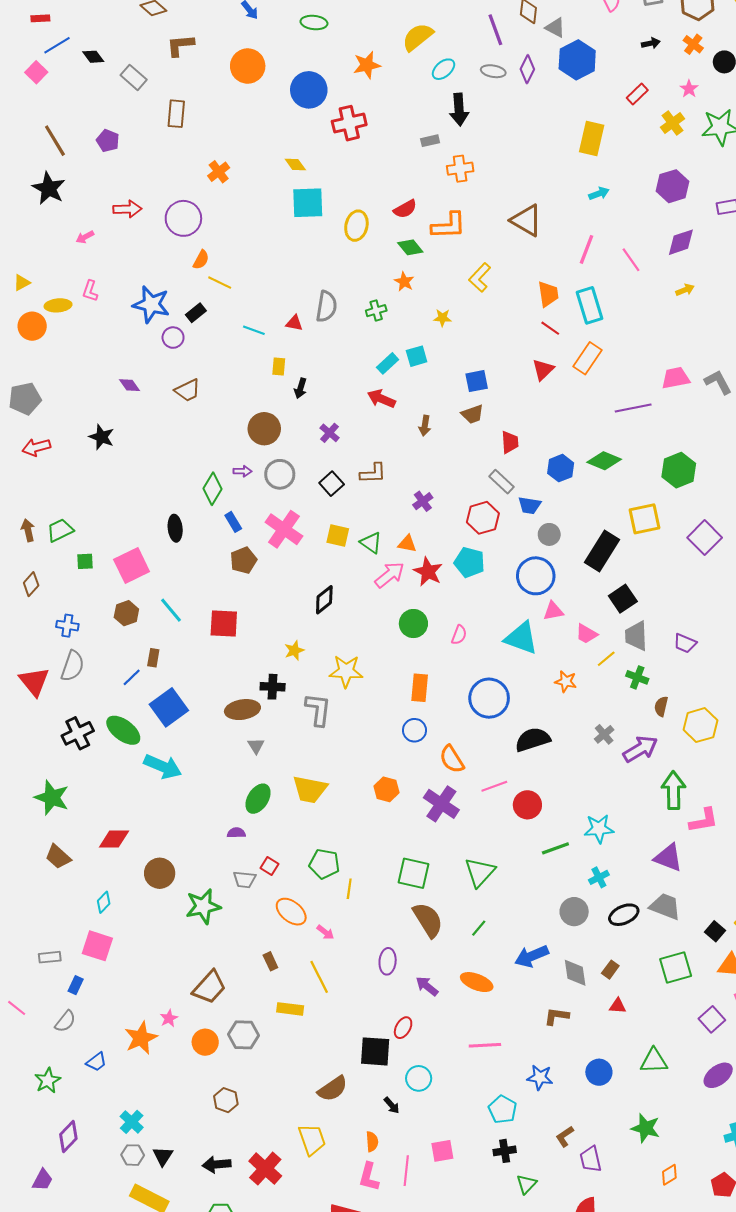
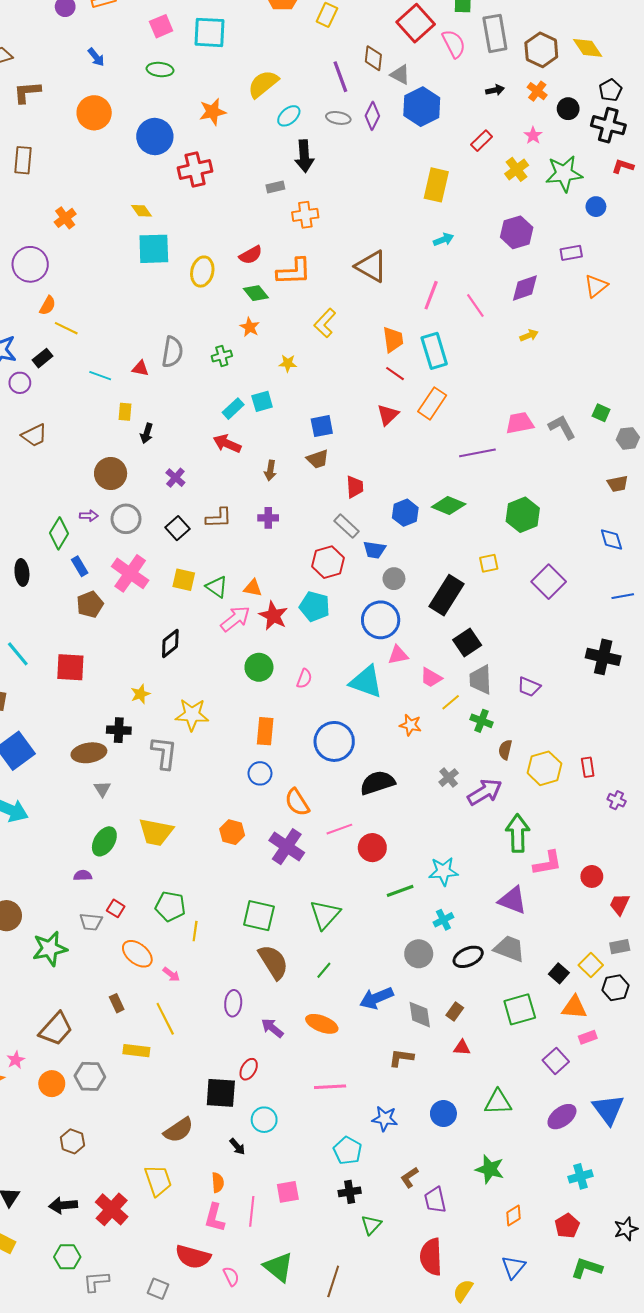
purple cross: (423, 501) -> (268, 518), moved, turned 36
yellow square: (645, 519) -> (489, 563), size x0.6

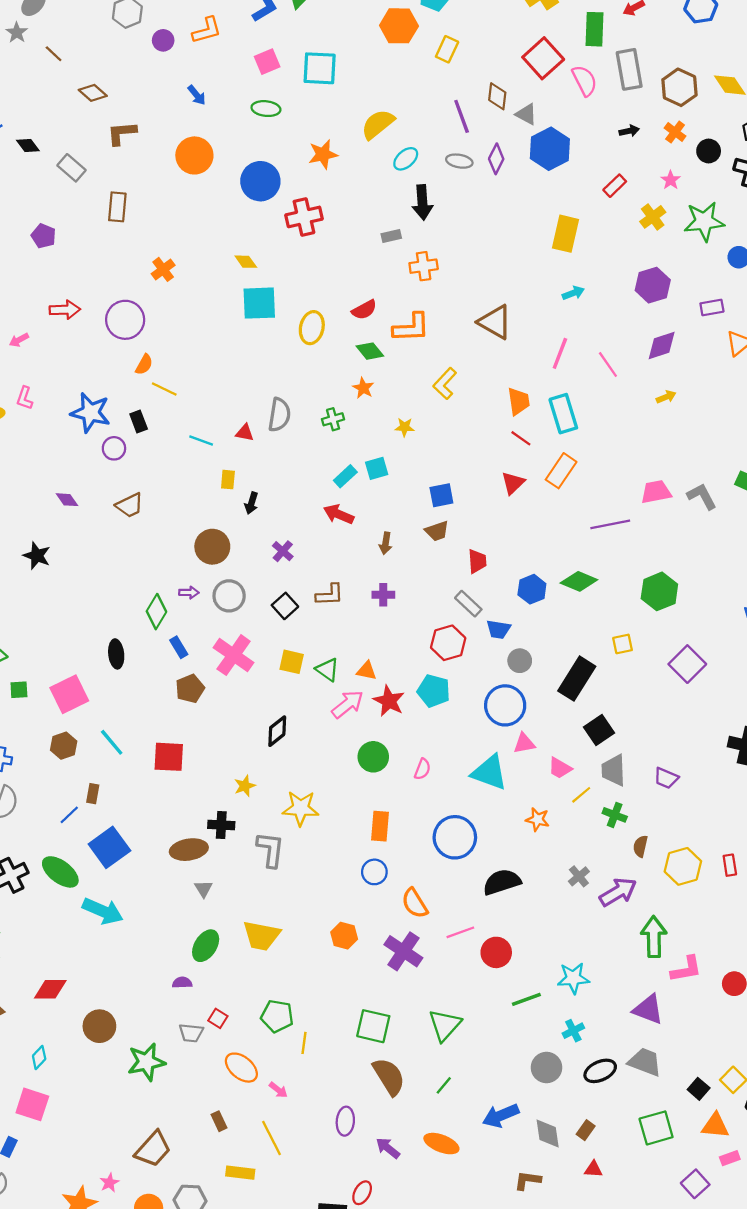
black rectangle: (43, 358) -> (139, 421), turned -72

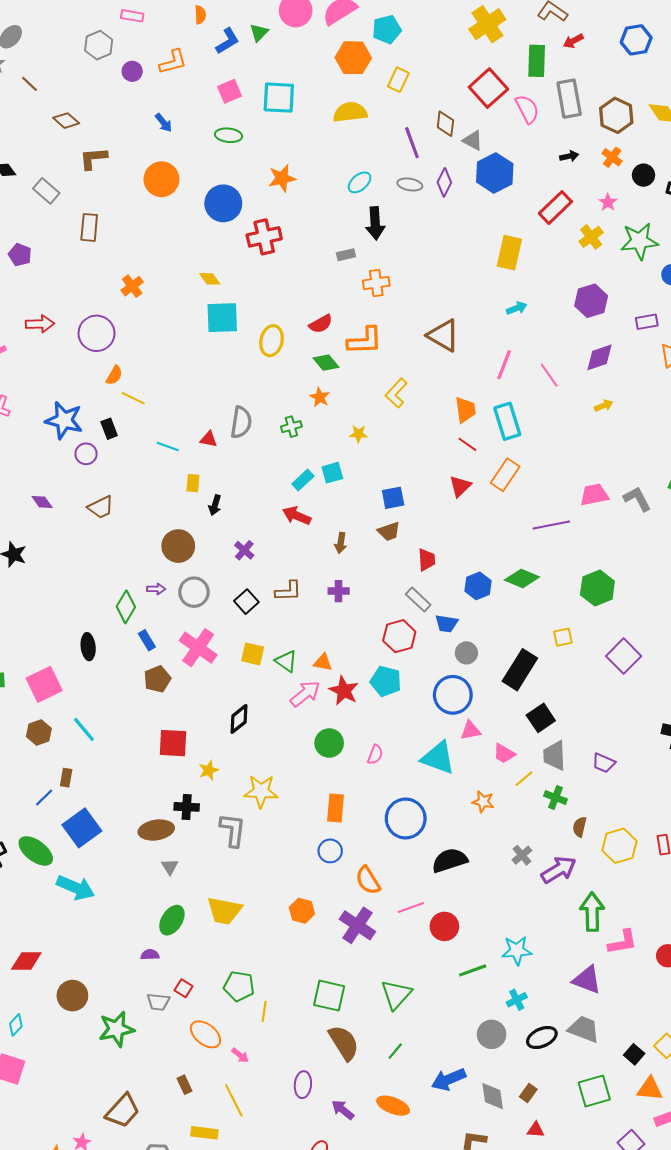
yellow semicircle: (378, 124) -> (350, 112), moved, turned 32
red rectangle: (615, 186) -> (555, 208), size x1.5
red square: (169, 757) -> (173, 743), moved

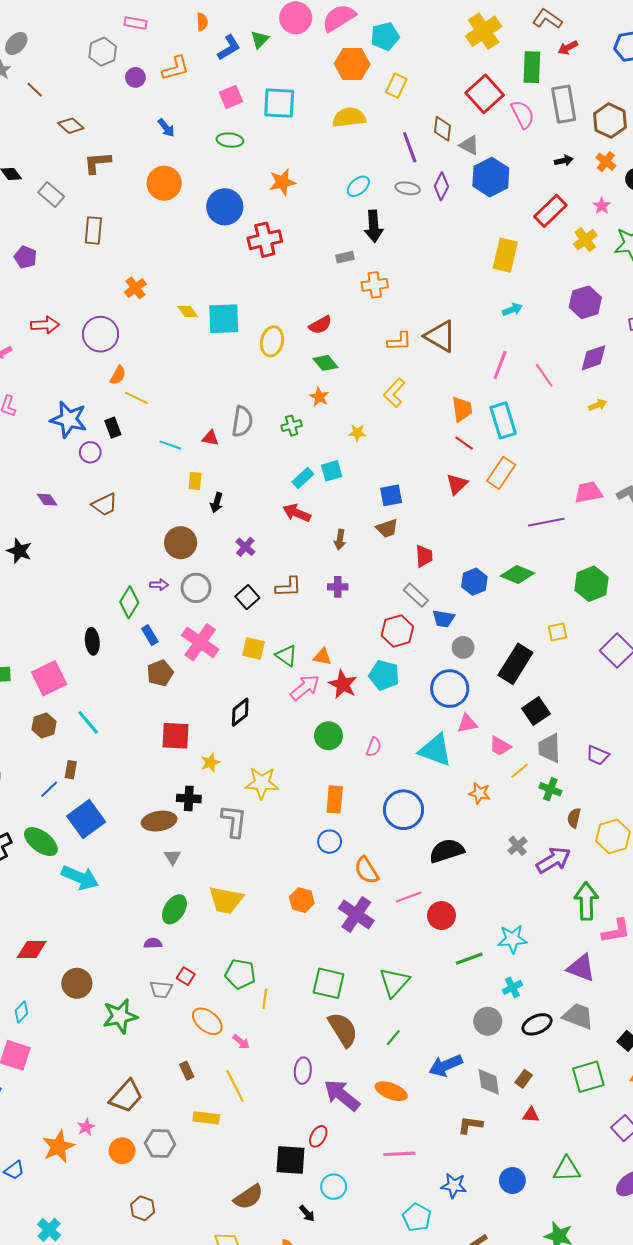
yellow diamond: (210, 279) -> (188, 312), moved
orange L-shape: (365, 341) -> (399, 341), moved, size x0.7
purple arrow: (343, 1110) -> (342, 1095), size x1.6

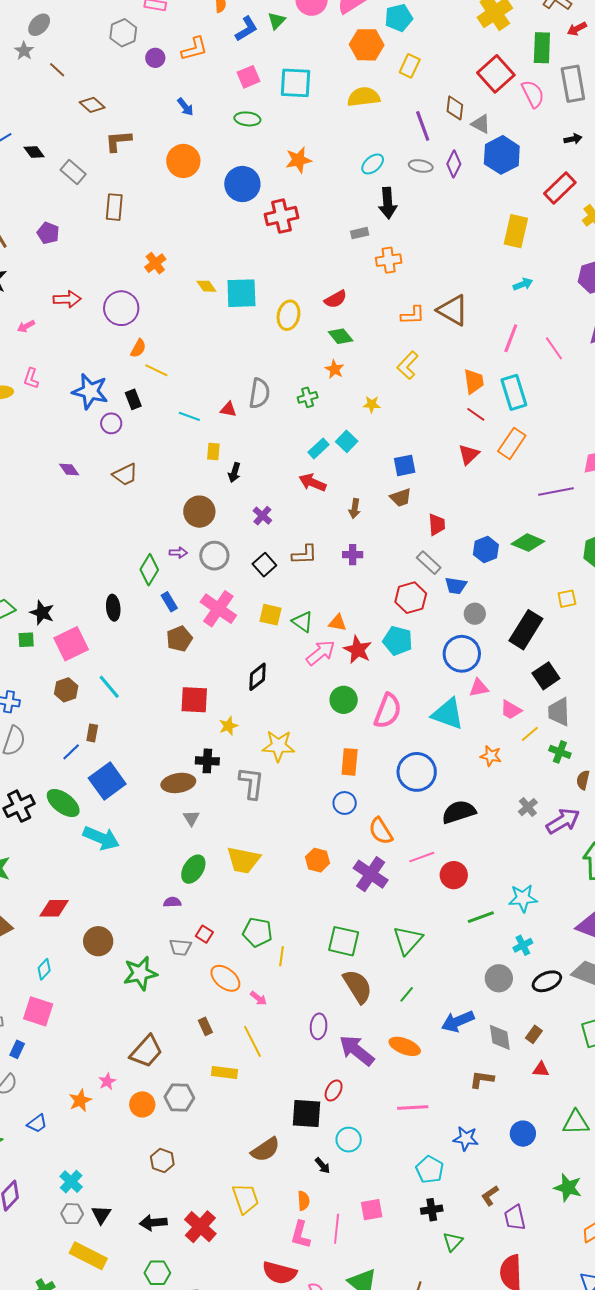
cyan square: (332, 471) -> (347, 441), turned -30
black star: (19, 551) -> (42, 613), moved
pink semicircle: (374, 747) -> (388, 711), size x1.8
orange star: (58, 1147) -> (80, 1100), size x0.7

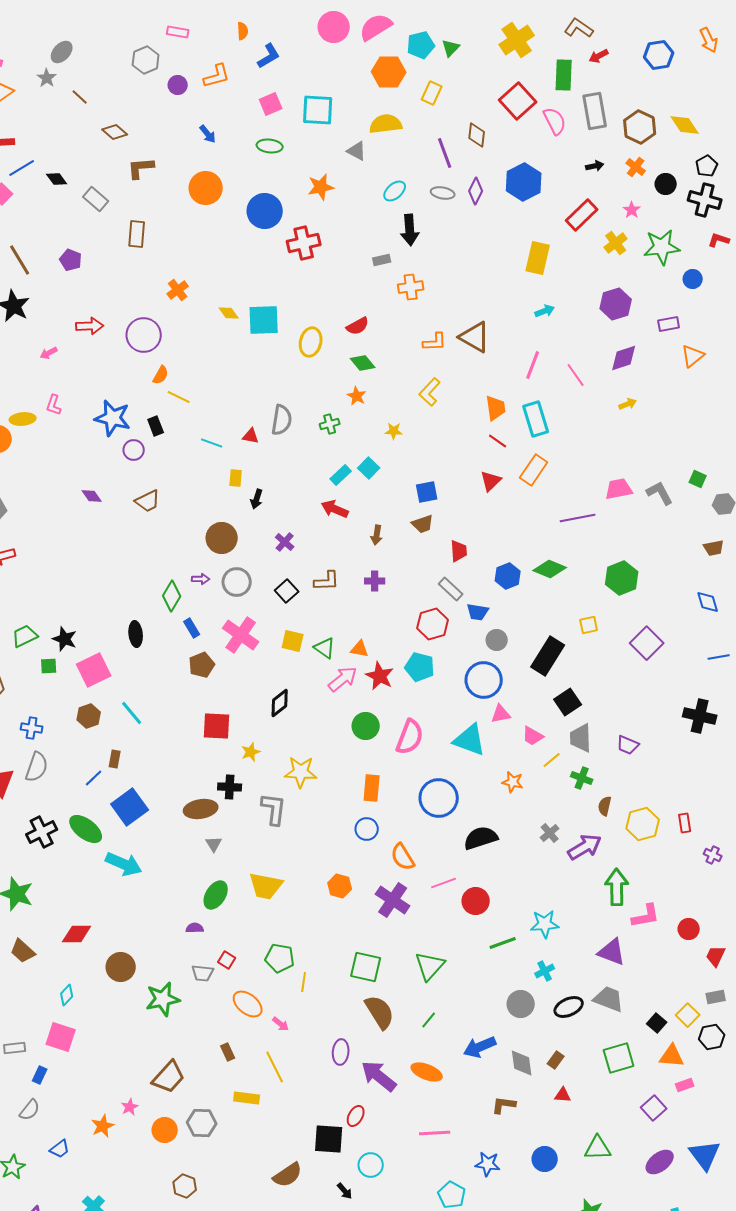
green triangle: (276, 21) -> (451, 48), moved
gray triangle: (481, 124) -> (357, 151), moved

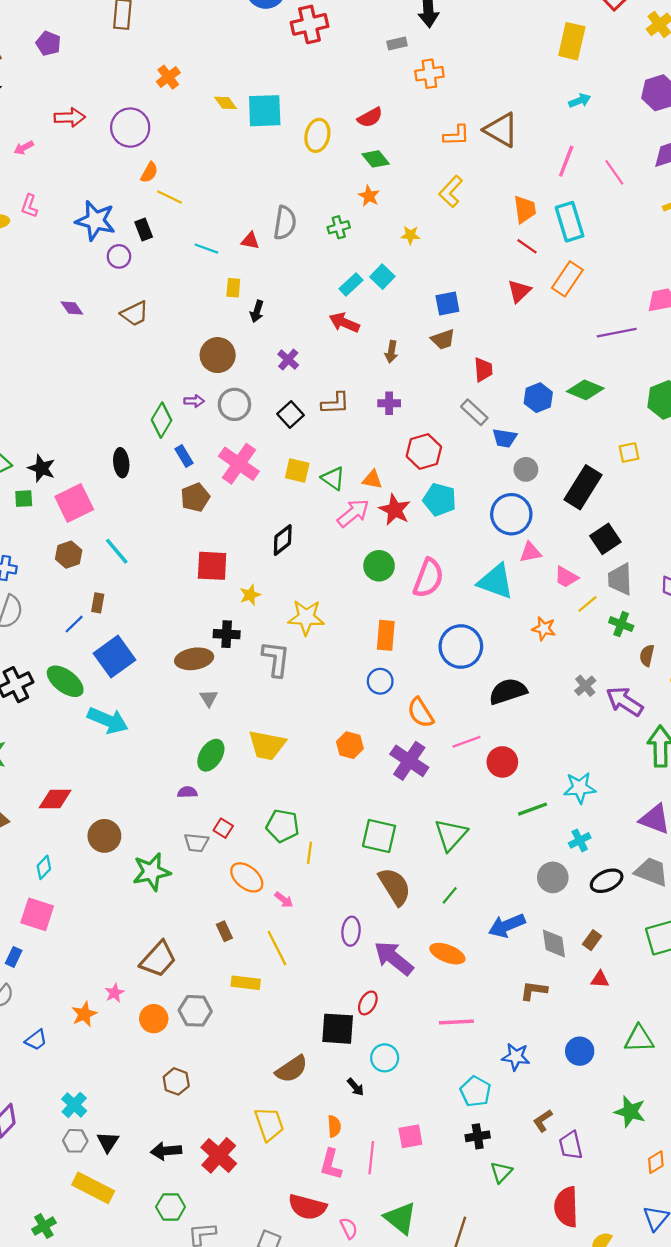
red hexagon: (433, 624) -> (424, 451), moved
purple arrow: (585, 847) -> (625, 701), turned -116

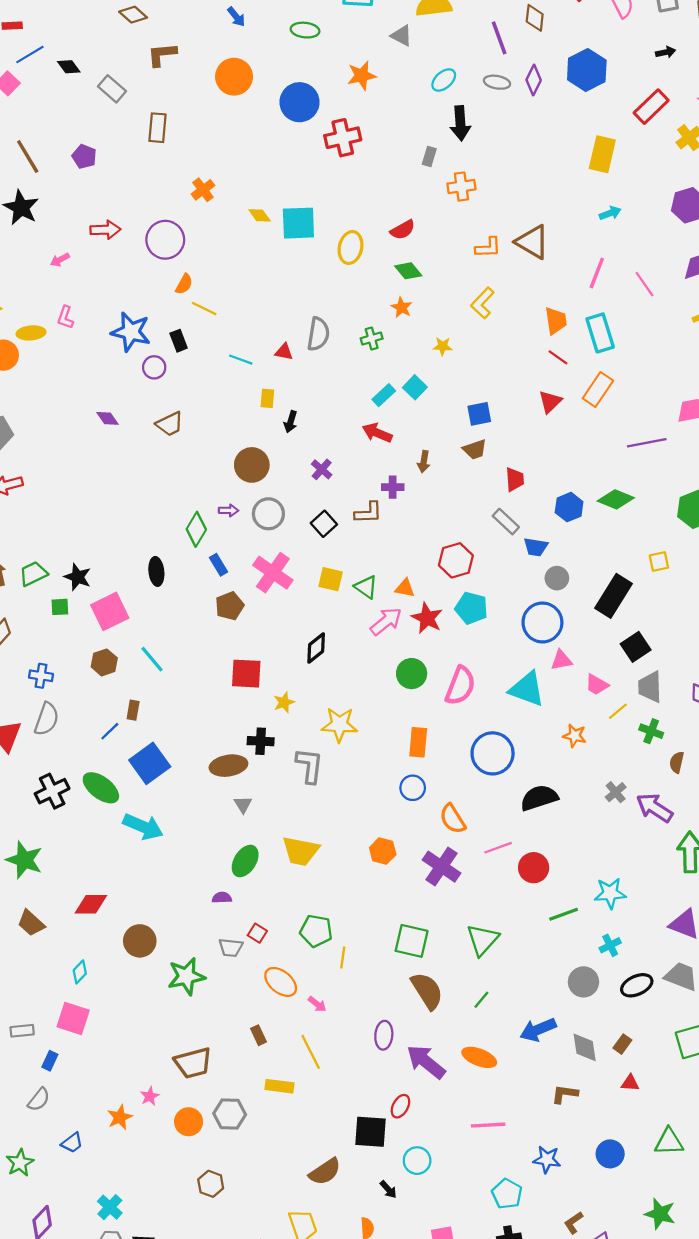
gray rectangle: (397, 43) -> (429, 157), turned -60
purple cross: (389, 403) -> (393, 487), moved
brown trapezoid: (158, 959) -> (193, 1063), turned 33

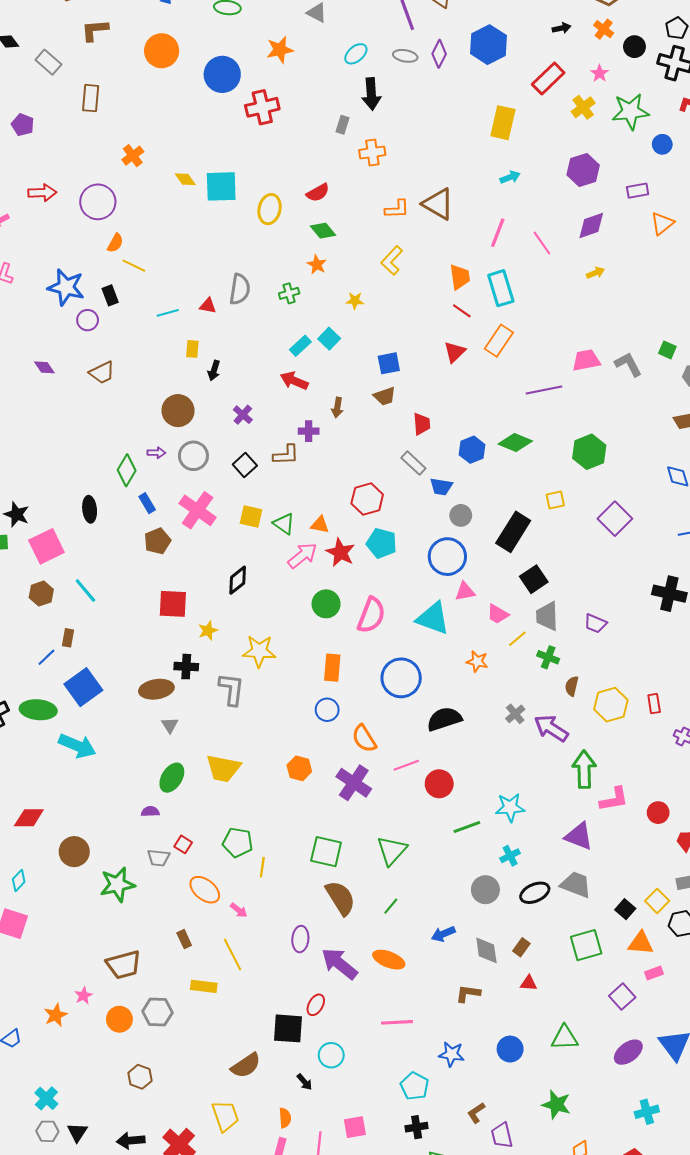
cyan line: (241, 360) -> (168, 313), turned -35
green ellipse: (101, 788) -> (38, 710), turned -32
blue arrow: (538, 1030) -> (443, 934), size x0.7

